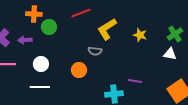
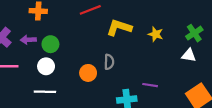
green circle: (49, 27) -> (50, 44), moved
yellow L-shape: (107, 29) -> (119, 28), turned 50
gray semicircle: (95, 51) -> (109, 62), moved, turned -96

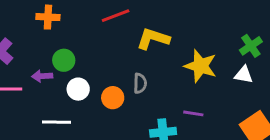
yellow star: (156, 34) -> (200, 66), moved, size x1.6
purple arrow: (28, 40) -> (42, 76), moved
white circle: (46, 66) -> (78, 89), moved

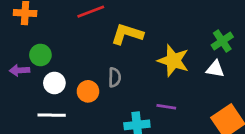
white line: (57, 122) -> (52, 115), moved

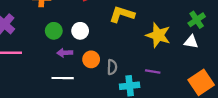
purple arrow: (19, 70) -> (65, 53), moved
gray semicircle: (115, 77) -> (112, 67), moved
white circle: (54, 83) -> (80, 31), moved

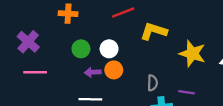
orange circle: (91, 59) -> (114, 70), moved
gray semicircle: (112, 67) -> (152, 83), moved

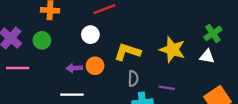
yellow L-shape: (154, 31) -> (127, 52), moved
green circle: (81, 49) -> (42, 40), moved
white circle: (109, 49) -> (90, 35), moved

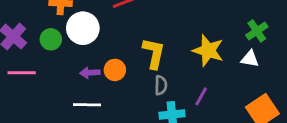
white circle: (90, 35) -> (83, 28), moved, size x1.5
yellow L-shape: (127, 52) -> (154, 53), turned 84
purple line: (167, 88) -> (201, 96), turned -70

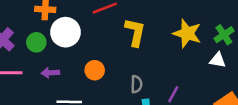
yellow star: (208, 50) -> (187, 33), moved
yellow L-shape: (154, 53) -> (135, 32), moved
purple arrow: (90, 73) -> (50, 73), moved

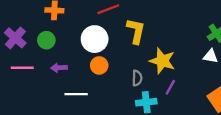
white circle: (65, 32) -> (95, 39), moved
yellow star: (187, 33) -> (162, 61), moved

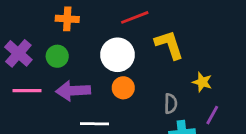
yellow L-shape: (136, 31) -> (169, 45), turned -30
yellow star: (162, 61) -> (202, 82), size x0.6
purple arrow: (59, 68) -> (73, 91), size x1.6

